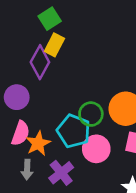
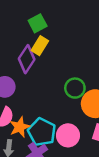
green circle: (91, 114) -> (75, 88), moved
cyan pentagon: (74, 131) -> (42, 132), moved

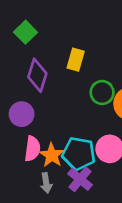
green square: (38, 23) -> (26, 32), moved
yellow rectangle: (40, 46) -> (76, 60), moved

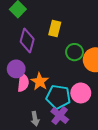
pink semicircle: (32, 149) -> (23, 83), moved
orange star: (52, 155) -> (40, 82), moved

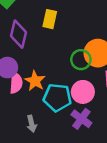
green circle: (75, 52) -> (81, 60), moved
purple cross: (60, 116) -> (81, 119), moved

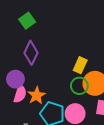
yellow rectangle: (50, 19) -> (80, 65), moved

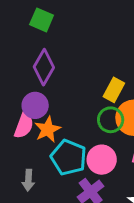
green square: (27, 21) -> (42, 20), turned -35
purple circle: (15, 79) -> (35, 105), moved

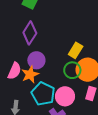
purple circle: (35, 105) -> (36, 60), moved

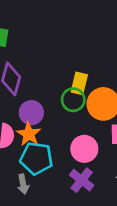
green circle: (72, 70) -> (73, 100), moved
cyan pentagon: (43, 94) -> (36, 158), moved

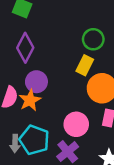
green circle: (73, 100) -> (93, 39), moved
cyan pentagon: (36, 158) -> (34, 140), moved

